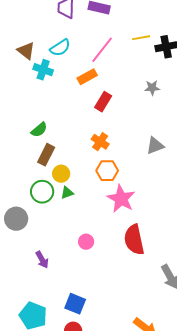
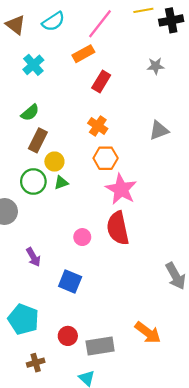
cyan cross: (43, 70) -> (33, 65), moved, turned 30
red semicircle: (134, 240) -> (118, 228), moved
blue square: (75, 304) -> (70, 281), moved

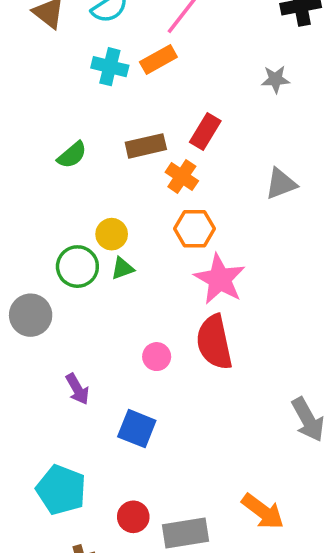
cyan cross: (33, 65) -> (110, 67), moved, turned -35
red rectangle: (101, 82) -> (205, 132), moved
brown rectangle: (38, 140) -> (146, 146), moved, turned 50

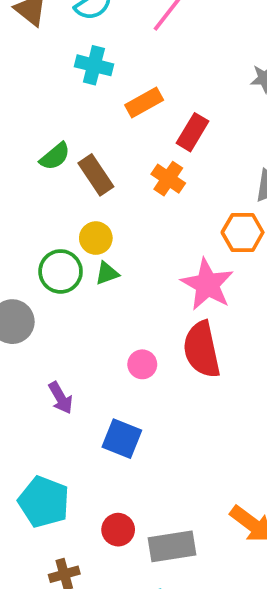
orange rectangle: (158, 59) -> (144, 102), moved
brown rectangle: (146, 146) -> (96, 175), moved, turned 69
orange hexagon: (194, 229) -> (243, 232), moved

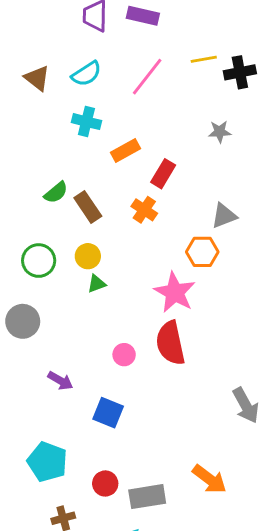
green circle: (61, 271) -> (39, 261), moved
purple arrow: (61, 398) -> (60, 381), turned -30

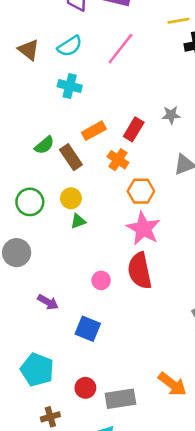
yellow line: (204, 59) -> (178, 21), moved
gray star: (220, 132) -> (171, 115), moved
orange rectangle: (126, 150) -> (94, 131), moved
orange hexagon: (202, 252) -> (141, 191), moved

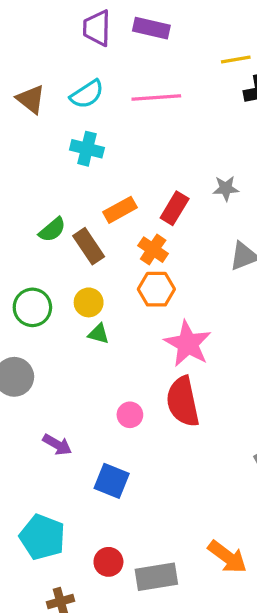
pink line: (120, 49) -> (156, 97), turned 48
orange hexagon: (141, 191) -> (156, 289), moved
green triangle: (78, 221) -> (99, 334), turned 35

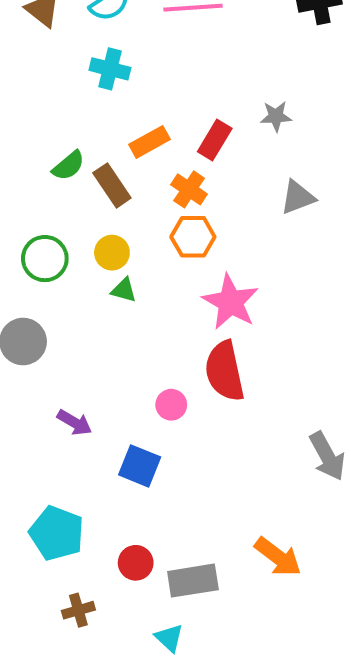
pink circle: (130, 415) -> (171, 405), moved

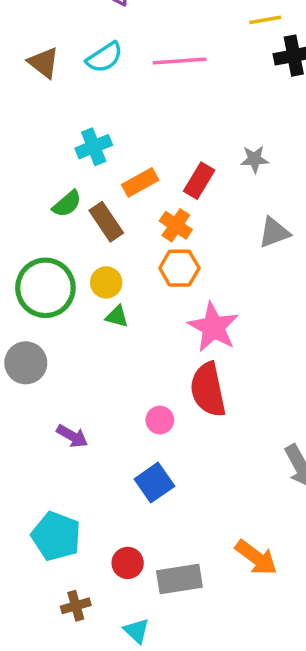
cyan cross: (110, 69) -> (94, 147), moved, turned -36
green circle: (45, 259) -> (45, 288), size x1.4
blue square: (140, 466) -> (154, 483), moved, turned 33
cyan triangle: (169, 638) -> (137, 631), moved

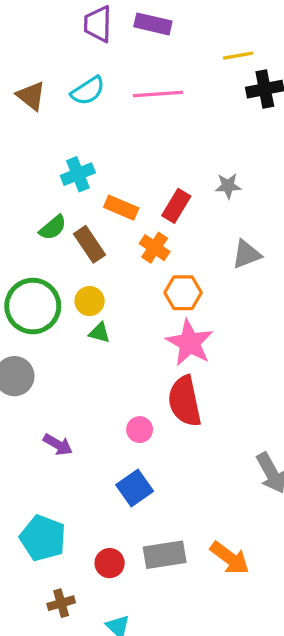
orange rectangle: (140, 182) -> (121, 208), turned 52
orange hexagon: (179, 268) -> (183, 293), moved
gray rectangle: (179, 579) -> (165, 555), moved

